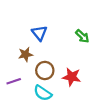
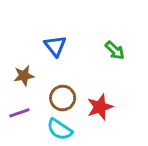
brown star: (26, 54) -> (24, 76), moved
red star: (72, 77) -> (100, 107), turned -30

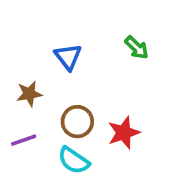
green arrow: (115, 50) -> (137, 48), moved

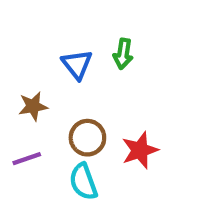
green arrow: (137, 48) -> (123, 54), moved, turned 55
cyan semicircle: (74, 160) -> (83, 182), turned 36

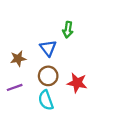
blue triangle: (77, 64) -> (48, 48), moved
red star: (140, 150) -> (77, 83), turned 30

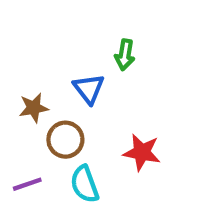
brown circle: (48, 76) -> (65, 140), moved
purple line: (15, 87) -> (27, 184), moved

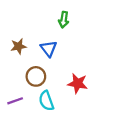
green arrow: (125, 55) -> (64, 20), moved
brown star: (34, 108) -> (19, 46), moved

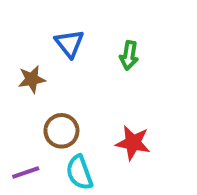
green arrow: (64, 20) -> (129, 55), moved
blue triangle: (49, 49) -> (69, 43), moved

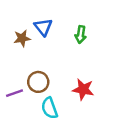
brown star: (32, 79) -> (22, 38), moved
purple line: (26, 173) -> (15, 93), moved

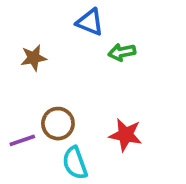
blue triangle: (43, 27) -> (90, 22), moved, turned -30
green arrow: (81, 35) -> (122, 52), turned 70

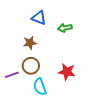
blue triangle: (90, 22) -> (39, 18), moved
brown star: (34, 58) -> (30, 43), moved

